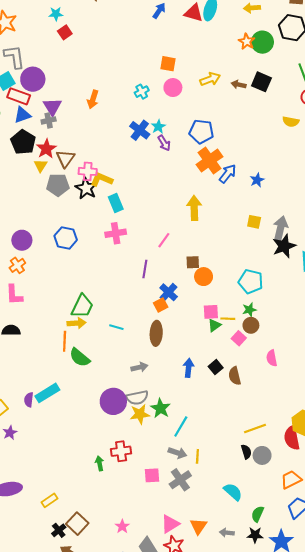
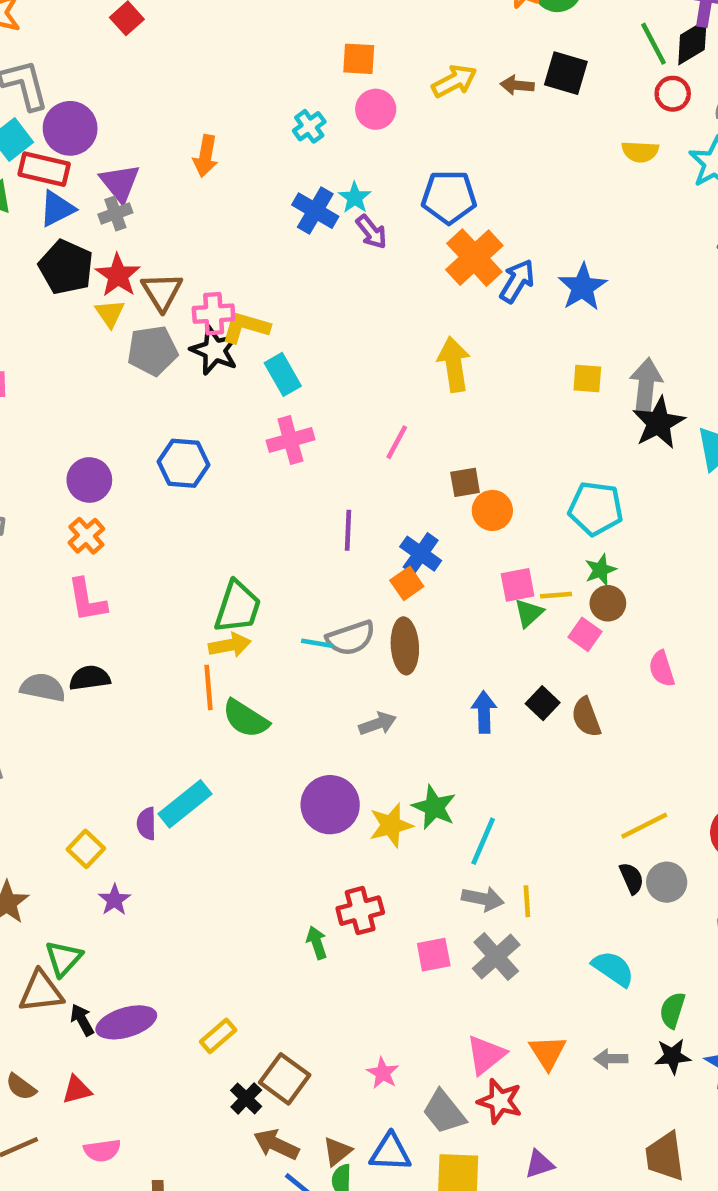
blue star: (257, 180) -> (583, 287), size x1.5
purple line: (145, 269) -> (348, 530), moved
gray semicircle: (137, 398) -> (351, 638), moved

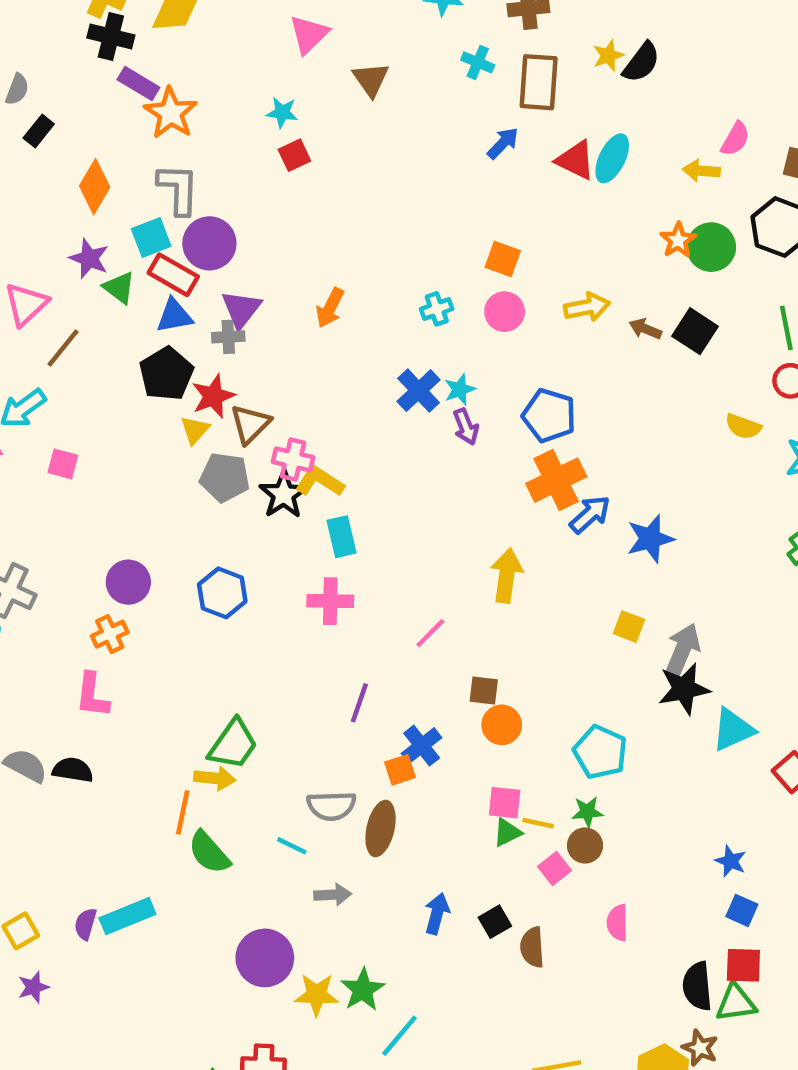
cyan line: (317, 643) -> (292, 846), moved

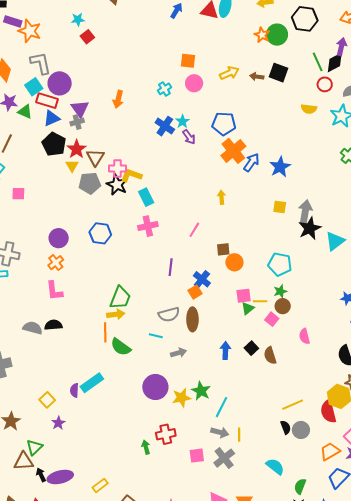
yellow arrow: (507, 576) -> (222, 197), size x0.6

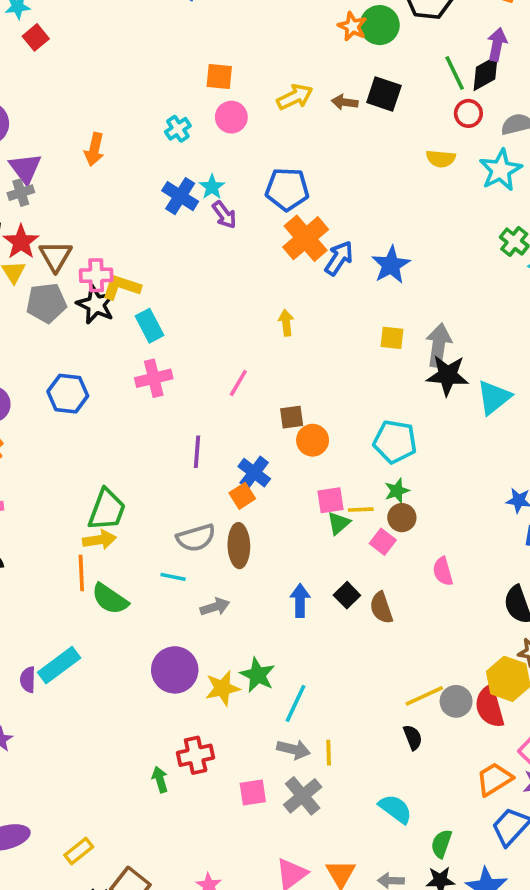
black star: (310, 228) -> (448, 375), turned 30
gray circle: (301, 430) -> (456, 701), moved

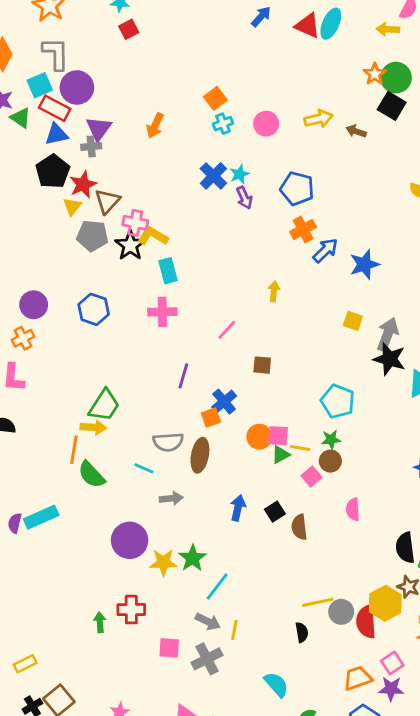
orange square: (219, 76) -> (215, 98), moved, turned 35
black square: (384, 94) -> (392, 106), moved
orange cross: (306, 238) -> (303, 229), size x0.7
orange circle: (313, 440) -> (259, 437), moved

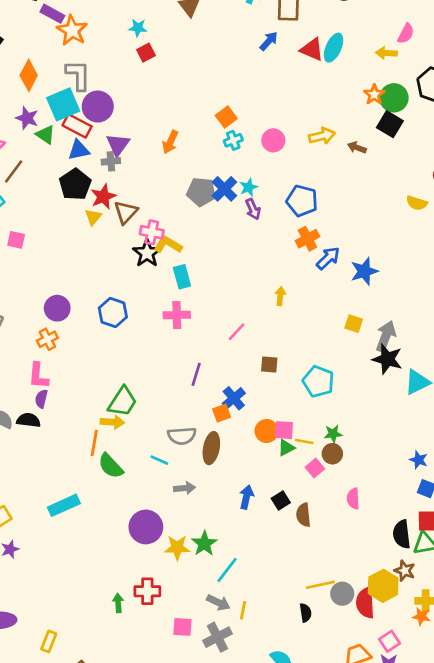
cyan square: (40, 85) -> (63, 104), size x1.4
gray pentagon: (92, 236) -> (201, 192), moved
cyan pentagon: (338, 401) -> (318, 381), moved
purple semicircle: (15, 523) -> (41, 399), moved
yellow rectangle: (25, 664) -> (49, 641), turned -42

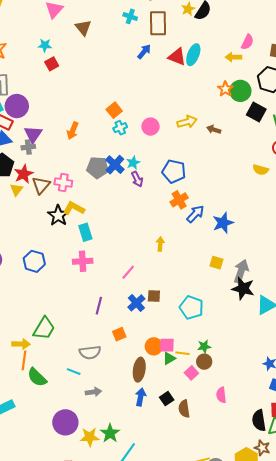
black square: (390, 124) -> (256, 112), moved
pink cross: (152, 232) -> (63, 183), moved
blue cross: (234, 398) -> (136, 303), moved
yellow arrow: (112, 422) -> (21, 344), moved
brown ellipse: (211, 448) -> (139, 370), moved

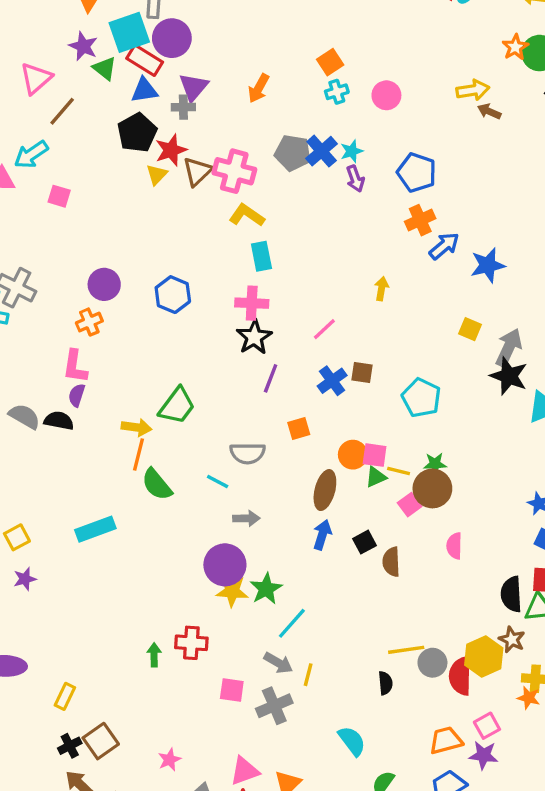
yellow arrow: (187, 122) -> (473, 90), moved
pink cross: (63, 183) -> (234, 171), size x1.4
black star: (58, 215) -> (254, 337), moved
brown circle: (204, 362) -> (432, 488), size x1.5
purple circle: (65, 422) -> (225, 565), moved

